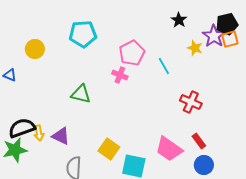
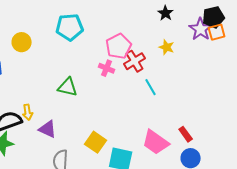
yellow star: (195, 48) -> (167, 47), moved
cyan line: (164, 66) -> (151, 87), moved
red cross: (191, 102) -> (135, 61), moved, turned 35
yellow arrow: (39, 133) -> (28, 112), moved

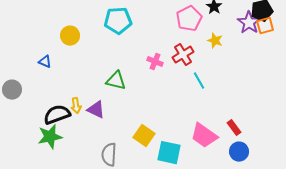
pink pentagon: (119, 46) -> (189, 19), moved
purple triangle: (48, 129) -> (96, 110), moved

